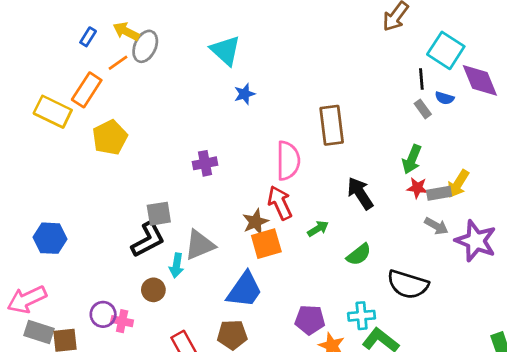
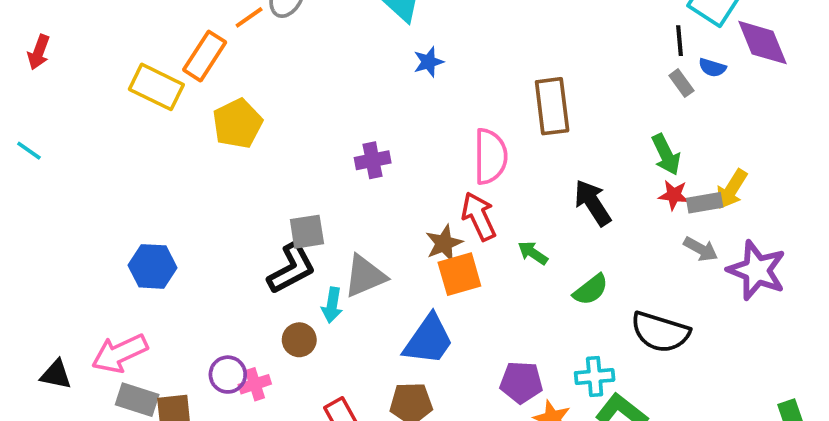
green arrow: (412, 159) -> (666, 154), turned -48
green arrow: (318, 229) -> (533, 253), turned -115
pink cross: (122, 321) -> (255, 384), turned -30

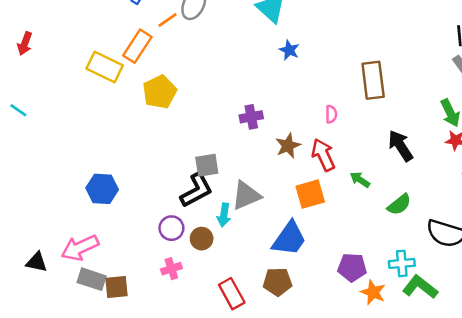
blue star: (429, 62) -> (289, 50), turned -30
pink semicircle: (490, 156) -> (331, 114), size x0.5
brown star: (444, 243) -> (288, 146), moved
purple circle: (228, 375) -> (171, 228), moved

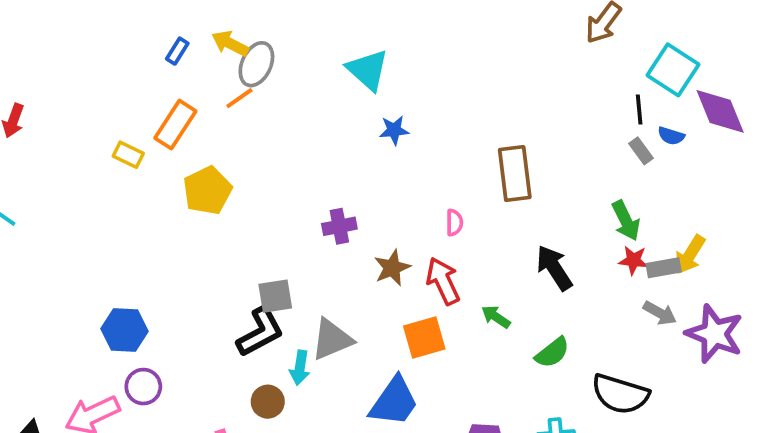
orange line: (168, 20) -> (239, 98), moved
blue star: (289, 50) -> (394, 130), turned -30
yellow rectangle: (105, 67) -> (128, 155), size x0.6
purple circle: (171, 228) -> (143, 387), moved

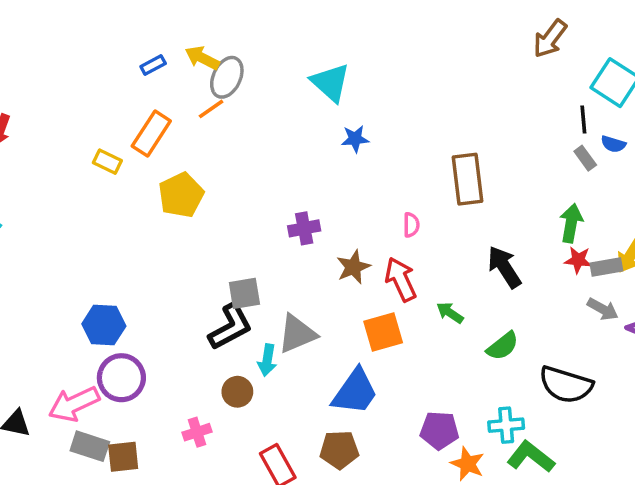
blue rectangle: (177, 51) -> (153, 65), turned 30
green arrow: (626, 221) -> (571, 223), turned -144
purple circle: (143, 387) -> (121, 378), size x1.4

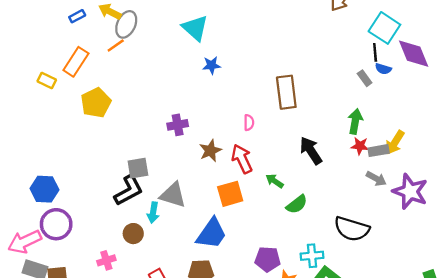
black line: (583, 119) -> (375, 52), moved
gray triangle: (297, 334) -> (173, 195), turned 40
green semicircle: (503, 346) -> (297, 204), moved

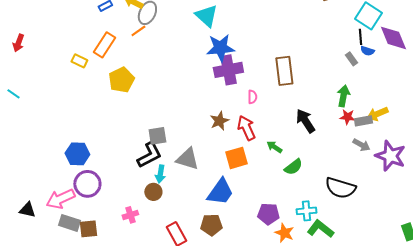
blue star: (212, 65) -> (220, 48), size x1.8
purple cross: (178, 125) -> (228, 70), moved, size x1.6
yellow arrow: (395, 142) -> (377, 114), turned 35
cyan arrow: (153, 213) -> (160, 174), moved

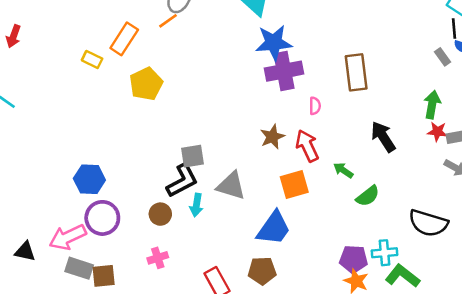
brown circle: (153, 192) -> (160, 214), moved
purple pentagon: (268, 214) -> (354, 259), moved

